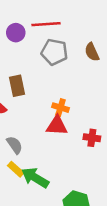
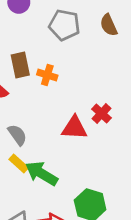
orange cross: (60, 108) -> (47, 75), moved
red triangle: (57, 126) -> (74, 128), moved
red cross: (92, 138) -> (102, 114), moved, turned 35

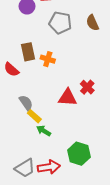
yellow rectangle: (19, 163) -> (34, 116), moved
green arrow: (42, 173) -> (44, 131), size x0.6

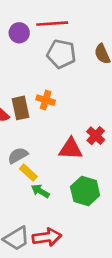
brown rectangle: (28, 52) -> (21, 108), moved
gray semicircle: (26, 103) -> (18, 155), turned -84
green hexagon: (79, 154) -> (85, 191), moved

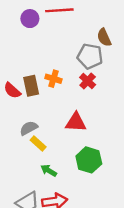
gray pentagon: (61, 54) -> (90, 56), moved
red cross: (96, 136) -> (88, 81), moved
green arrow: (40, 191) -> (49, 171), moved

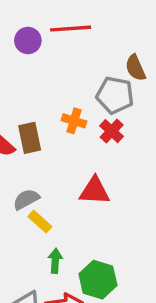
orange cross: (53, 79) -> (74, 121), moved
green hexagon: (89, 160) -> (98, 280), moved
green arrow: (49, 171) -> (55, 261), turned 63

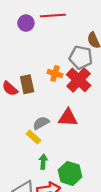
red cross: (112, 131) -> (79, 80), size x1.6
gray semicircle: (26, 199) -> (41, 123), moved

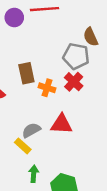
orange cross: (55, 74) -> (47, 88), moved
red cross: (79, 80) -> (74, 82), size x0.7
brown rectangle: (27, 84) -> (26, 73), moved

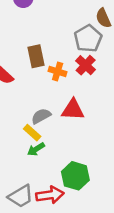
gray pentagon: (76, 56) -> (88, 38), turned 30
green arrow: (34, 174) -> (36, 149), moved, turned -126

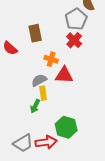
orange cross: (58, 72) -> (51, 59), moved
yellow rectangle: (32, 133) -> (43, 93), moved, turned 40
green arrow: (36, 149) -> (35, 106), turned -32

